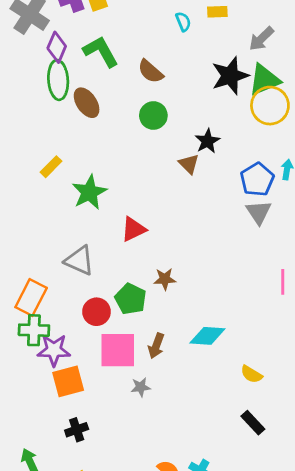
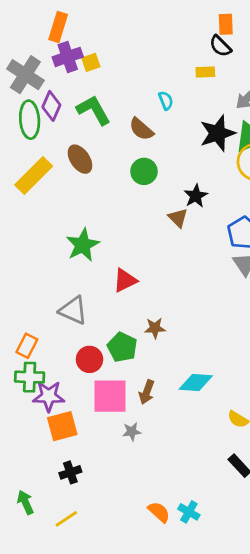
cyan semicircle: (183, 22) -> (166, 101), moved
green ellipse: (58, 80) -> (30, 120), moved
yellow rectangle: (51, 167) -> (34, 175), moved, size x1.8
orange rectangle: (31, 297) -> (27, 346), size x0.7

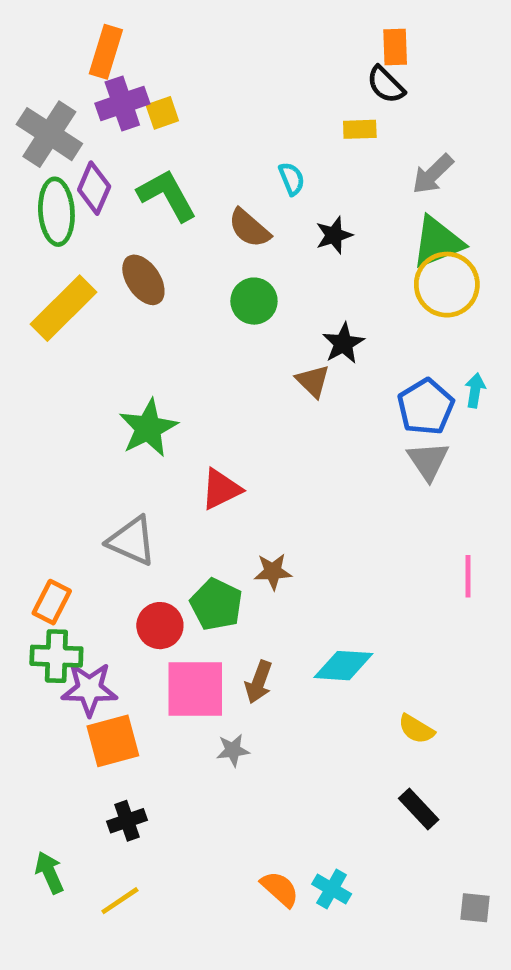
black star: (218, 133) -> (334, 235), moved, size x0.6

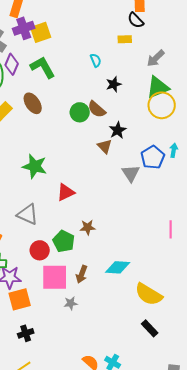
yellow square: (162, 113) -> (41, 32), size x1.5
brown semicircle: (249, 228) -> (97, 109), moved
green star: (148, 428) -> (35, 166), turned -30
gray triangle: (428, 461) -> (131, 173), moved
yellow semicircle: (416, 729) -> (149, 294), size x1.8

